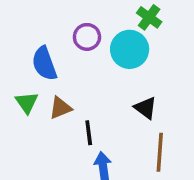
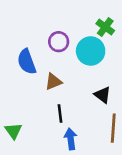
green triangle: (27, 103) -> (13, 131), moved
brown triangle: (60, 108) -> (53, 82), moved

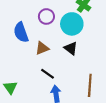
black triangle: (103, 95) -> (71, 48), moved
black line: (60, 114) -> (47, 74), turned -48

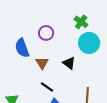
cyan circle: (72, 24) -> (89, 43), moved
brown triangle: (42, 48) -> (42, 63), turned -40

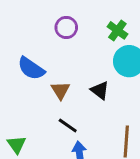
purple circle: (46, 33) -> (66, 27), moved
blue semicircle: (22, 48) -> (31, 68), turned -36

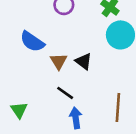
black triangle: (100, 90) -> (84, 61), moved

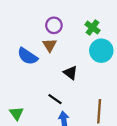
brown triangle: (59, 61) -> (50, 45), moved

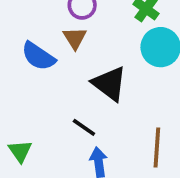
black triangle: (70, 73) -> (109, 84), size x1.5

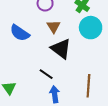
brown triangle: (75, 38) -> (54, 27), moved

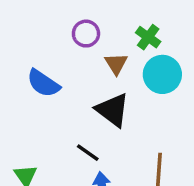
brown triangle: (54, 27) -> (116, 64), moved

